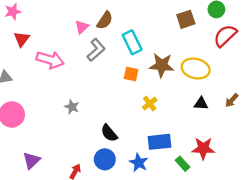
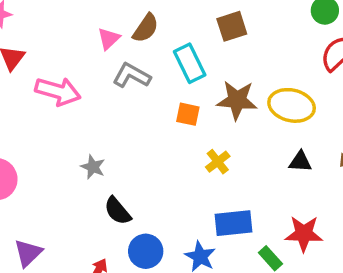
brown square: (186, 19) -> (232, 26), moved
gray L-shape: (96, 50) -> (132, 76), turned -110
black semicircle: (109, 133) -> (118, 211), moved

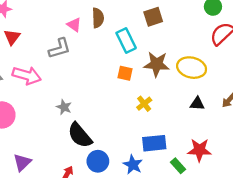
brown semicircle: (146, 28) -> (98, 18), turned -36
pink triangle: (109, 39) -> (74, 25), turned -42
gray L-shape: (132, 76) -> (59, 48), moved, turned 135
pink arrow: (58, 91) -> (27, 75), moved
black semicircle: (118, 211) -> (80, 135), size x1.4

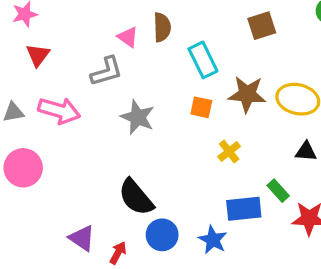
brown square: (153, 17) -> (262, 26), moved
gray star: (64, 107) -> (138, 117), moved, size x1.5
purple triangle: (22, 162) -> (82, 238), moved, turned -42
green rectangle: (178, 166) -> (278, 191), moved

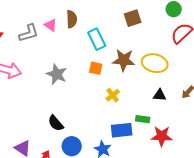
gray L-shape: (107, 71) -> (29, 33), moved
green rectangle: (278, 191) -> (143, 119), turned -40
black semicircle: (136, 197) -> (56, 123), size x0.7

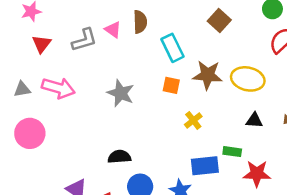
brown square: (133, 18) -> (219, 21), turned -30
black semicircle: (56, 123) -> (119, 157), turned 126

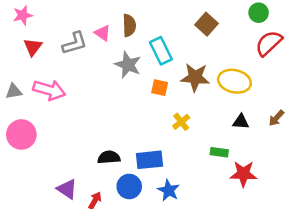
gray star: (121, 93) -> (128, 65), moved
blue rectangle: (205, 166) -> (149, 160), moved

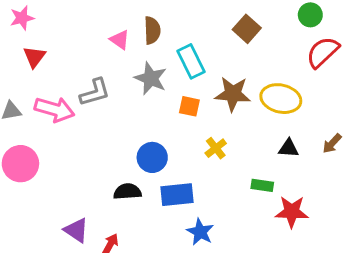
gray L-shape: (75, 43) -> (95, 92), moved
blue circle: (129, 186) -> (152, 157), moved

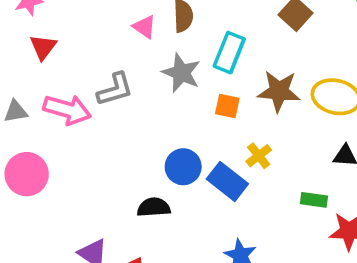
cyan rectangle: (191, 61) -> (229, 53), turned 48
blue rectangle: (177, 195) -> (227, 181), moved, turned 44

